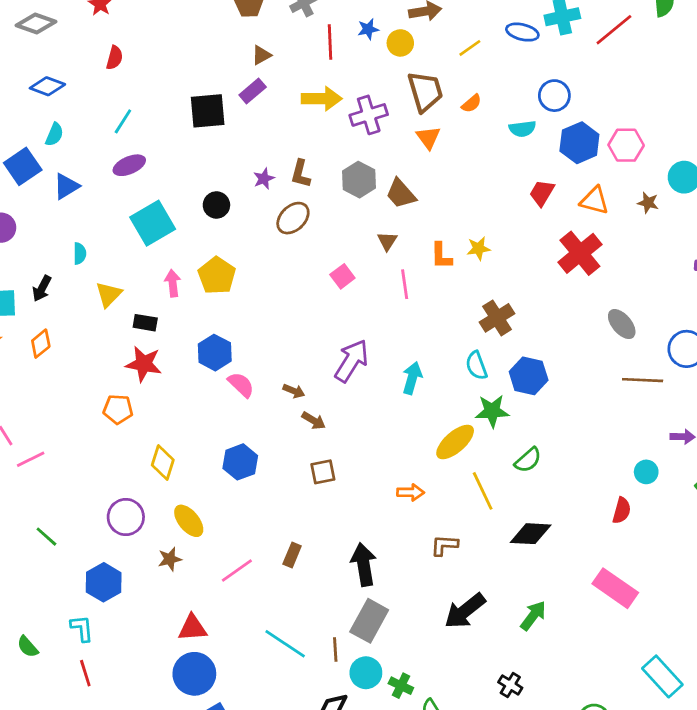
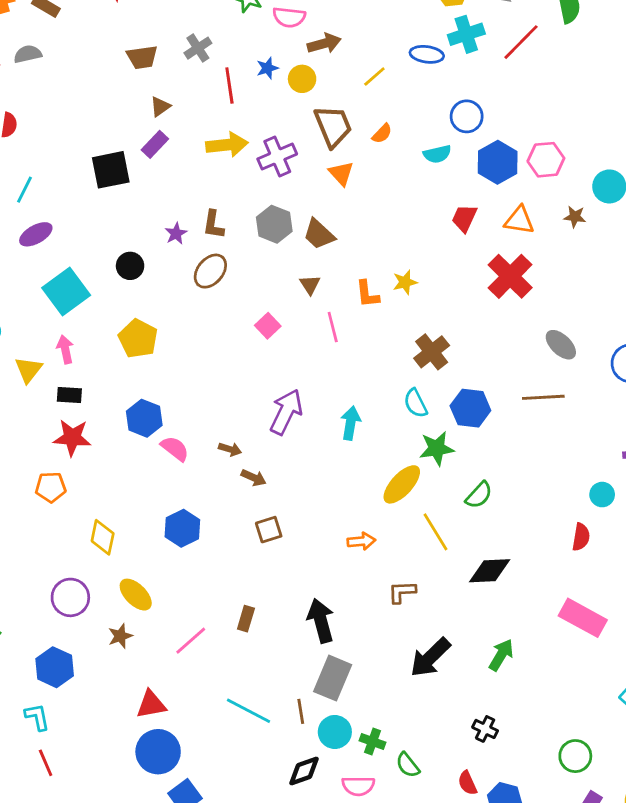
pink arrow: (173, 283) -> (65, 349), moved
brown line: (643, 380) -> (543, 397), moved

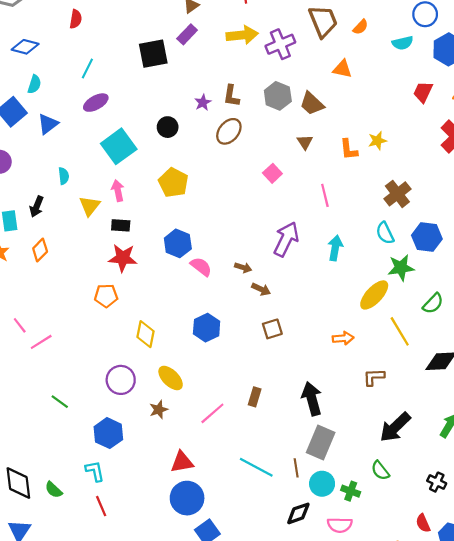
orange triangle: (341, 173) -> (342, 69), moved, turned -36
pink line: (333, 327) -> (325, 195), moved
green semicircle: (408, 765) -> (380, 470), moved

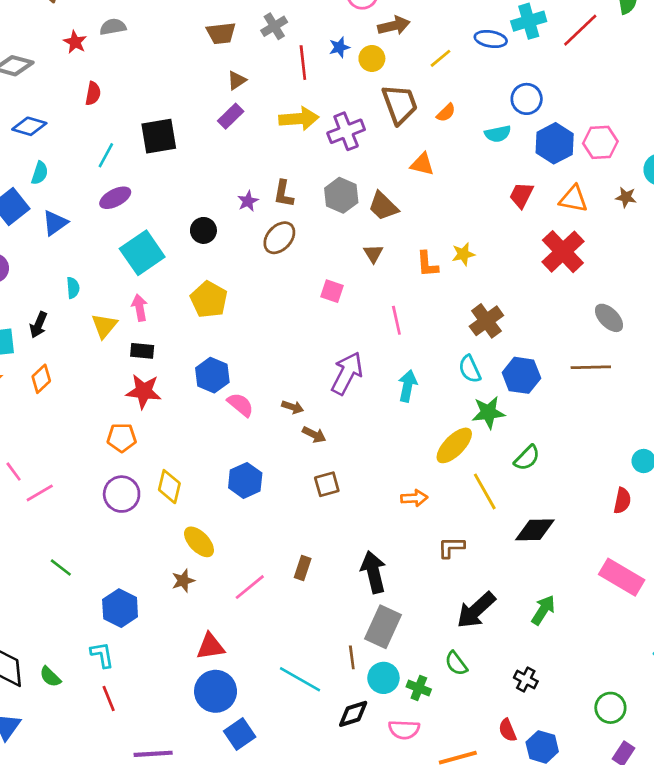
black square: (153, 54) -> (159, 136), moved
pink square: (272, 173) -> (332, 291), turned -30
purple circle: (121, 380) -> (122, 494), moved
cyan line: (256, 467) -> (300, 679), moved

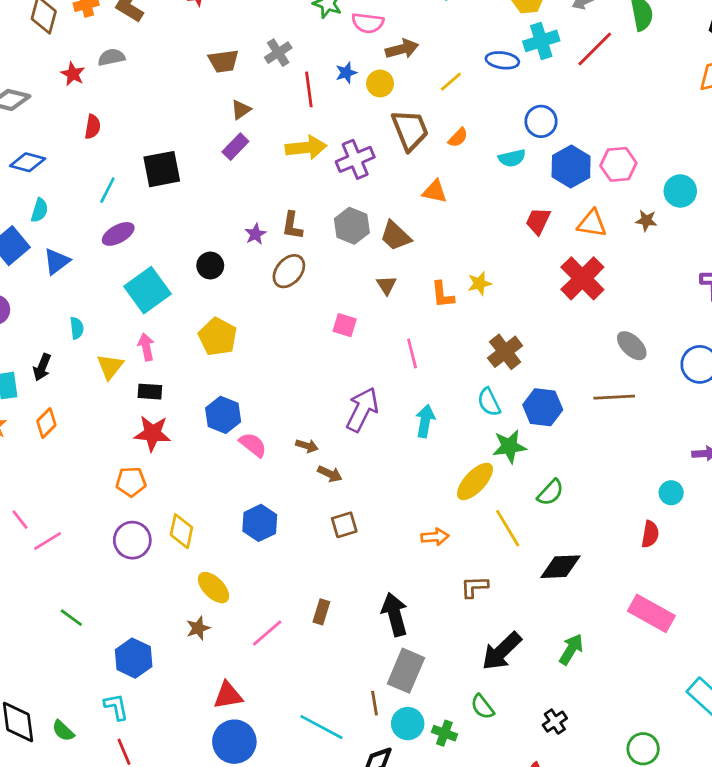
black cross: (526, 679) -> (555, 722), turned 30

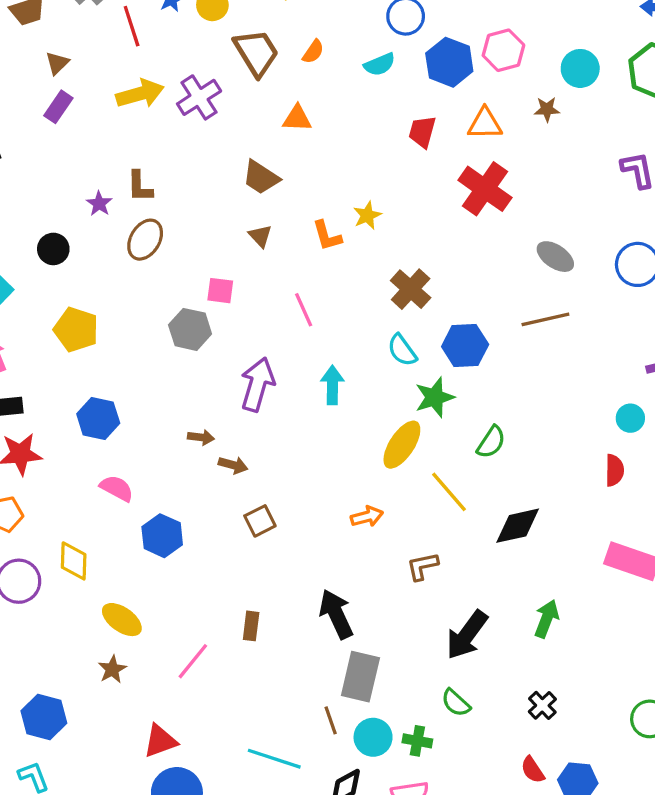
gray hexagon: (352, 226) -> (190, 329), moved
pink semicircle: (253, 445) -> (117, 488), moved

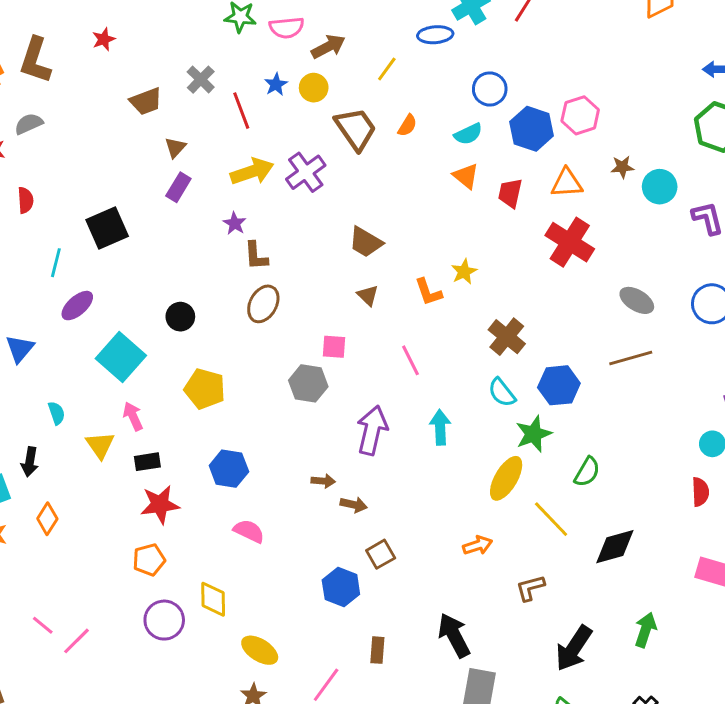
cyan circle: (580, 68) -> (660, 187), moved
orange triangle: (297, 118) -> (466, 176), moved, turned 40
purple star: (99, 204) -> (235, 223), moved
blue hexagon: (162, 536) -> (341, 587), moved

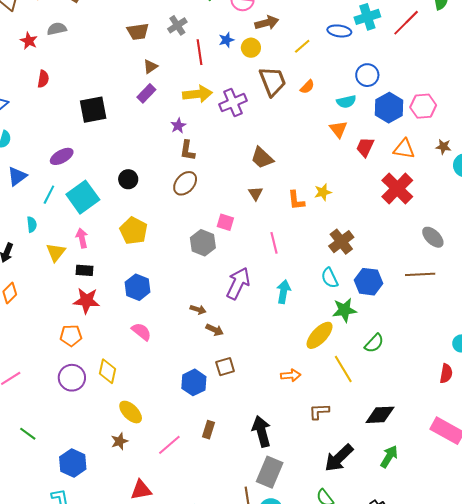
cyan line: (56, 263) -> (49, 195), moved
black diamond: (615, 547) -> (380, 415), moved

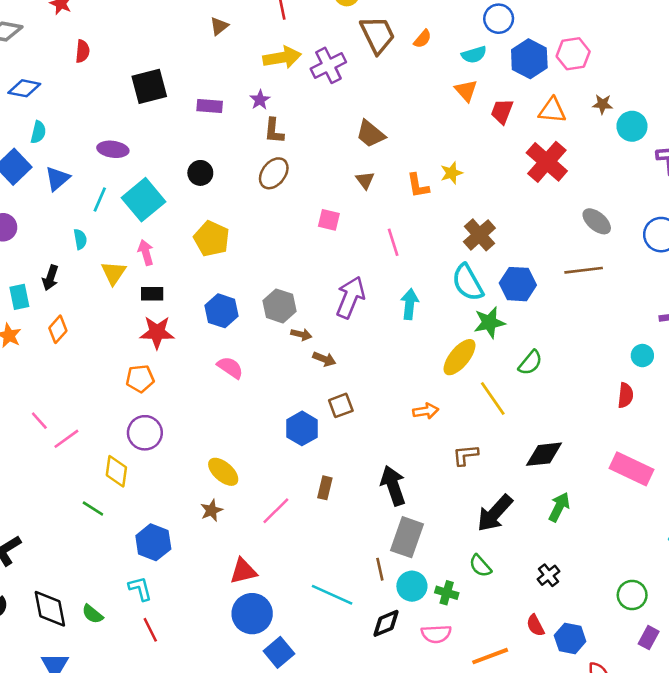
purple rectangle: (146, 93) -> (210, 106), moved, turned 54
purple ellipse: (62, 156) -> (113, 149), turned 40
gray hexagon: (203, 243) -> (279, 306), moved
cyan semicircle: (330, 278) -> (468, 282), size x1.4
yellow diamond: (107, 371) -> (116, 471), moved

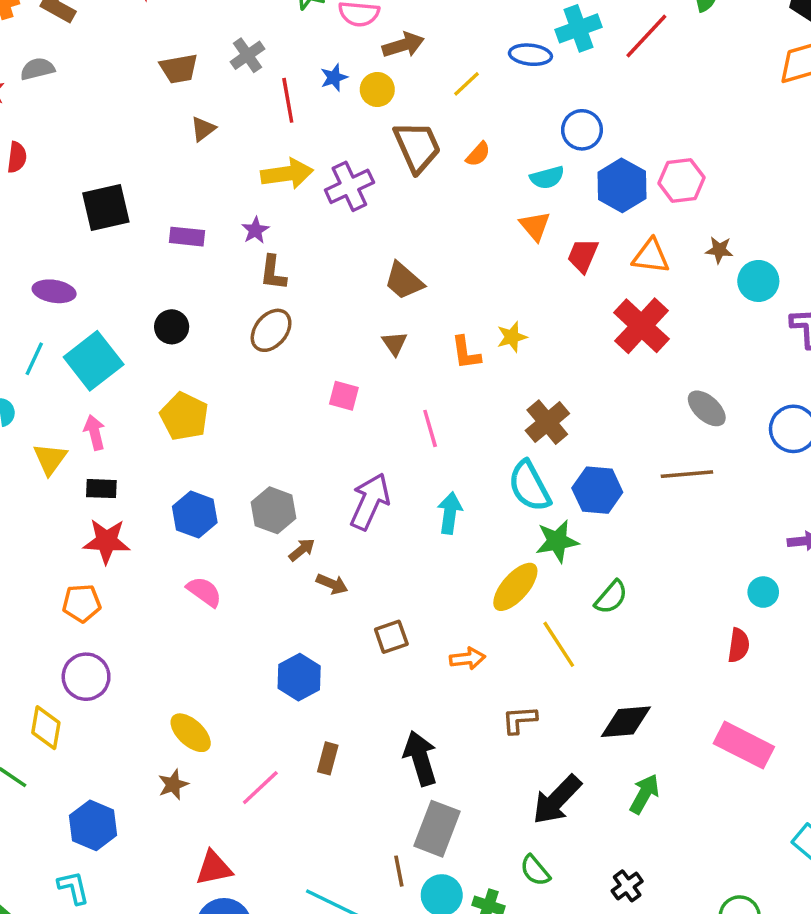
brown arrow: (301, 334) -> (302, 550), turned -54
brown square: (341, 405) -> (391, 637), moved

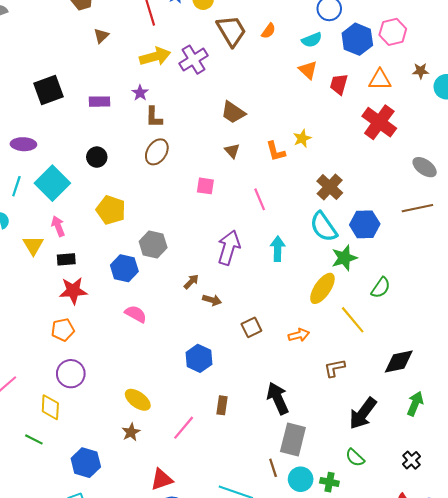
gray hexagon: (273, 510) -> (153, 245), moved

